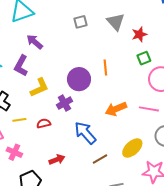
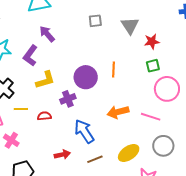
red arrow: (57, 160) -> (62, 155), moved

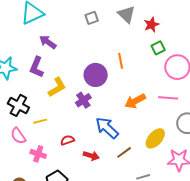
red semicircle: (44, 116) -> (67, 140), moved
red arrow: (62, 155) -> (91, 156), turned 42

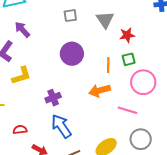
orange line: (121, 61) -> (108, 65), moved
purple circle: (96, 75) -> (72, 54), moved
purple cross: (83, 100) -> (53, 98), moved
orange arrow: (135, 101) -> (100, 91), moved

